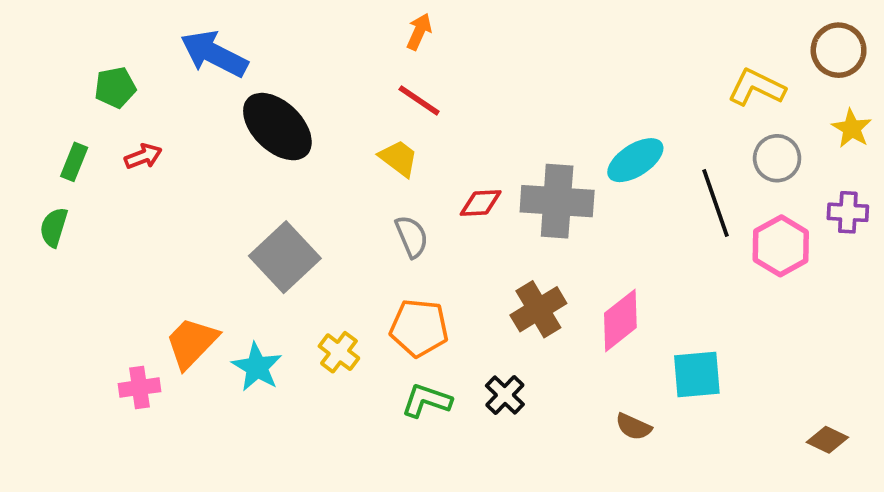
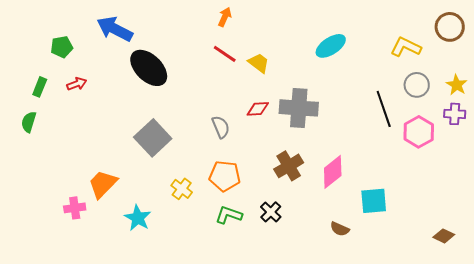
yellow star: (852, 128) -> (457, 85), moved
yellow trapezoid: (399, 158) -> (259, 63), moved
cyan ellipse: (635, 160) -> (331, 46), moved
cyan star: (257, 367) -> (138, 218), moved

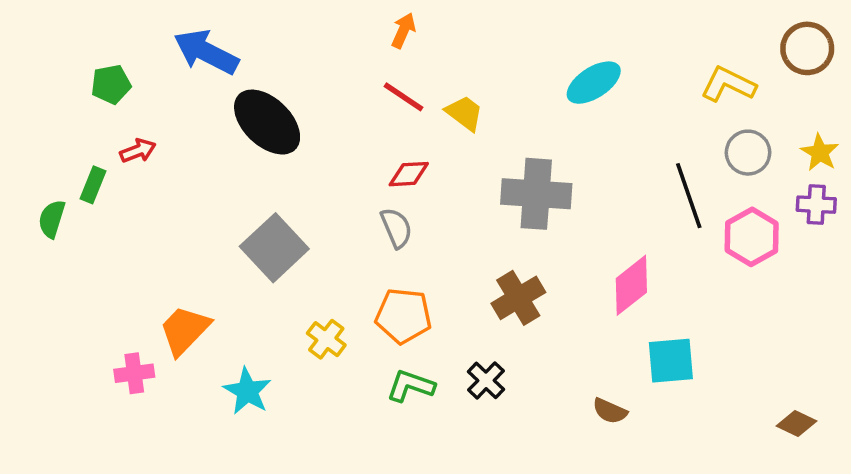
green rectangle: (40, 87) -> (93, 185), moved
red diamond: (258, 109) -> (409, 174), moved
pink diamond: (333, 172) -> (631, 285), moved

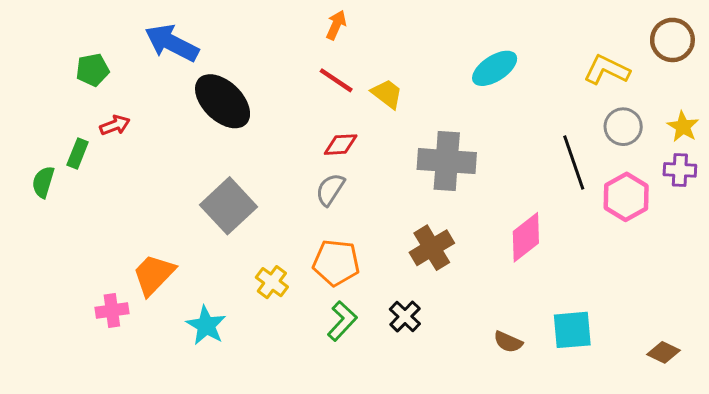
gray semicircle: (396, 228) -> (330, 189), turned -124
cyan square: (671, 361) -> (572, 330), moved
green L-shape: (411, 386) -> (342, 321), turned 114

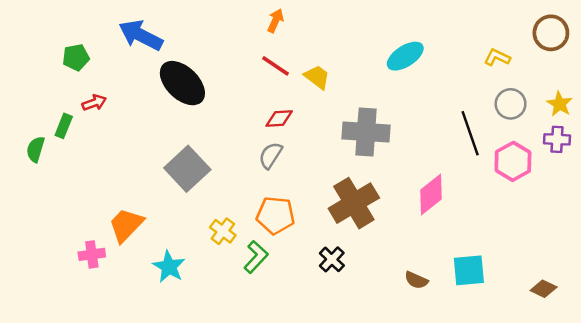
yellow L-shape: (607, 70) -> (497, 57), size x0.7
brown cross: (432, 248) -> (354, 203), size x1.4
green L-shape: (342, 321) -> (256, 257), moved

